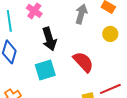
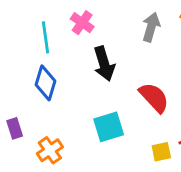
cyan square: (45, 70) -> (109, 127), moved

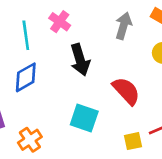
blue diamond: (45, 83) -> (26, 77), turned 44
cyan square: (109, 127) -> (84, 118), turned 36

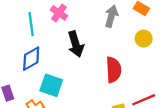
red semicircle: (126, 91) -> (114, 70), turned 40
cyan square: (84, 118) -> (51, 85), moved

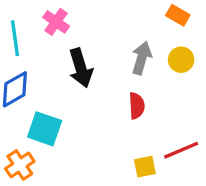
gray arrow: (111, 16) -> (142, 58), moved
red semicircle: (114, 70) -> (137, 106), size x0.7

